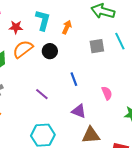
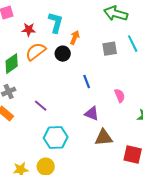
orange arrow: (67, 27) -> (75, 38), moved
purple line: (42, 94) -> (41, 106), moved

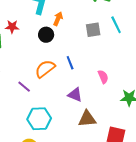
red star: (29, 30) -> (12, 27), moved
orange semicircle: (36, 52) -> (45, 69), moved

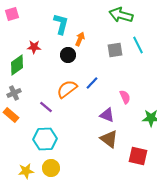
blue line: (70, 63) -> (92, 83), turned 64
purple triangle: (75, 95) -> (107, 115), moved
cyan hexagon: (39, 119) -> (45, 139), moved
brown triangle: (87, 119) -> (109, 139), turned 42

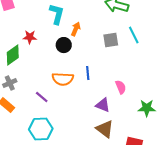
blue line: (92, 83) -> (88, 73), turned -48
orange semicircle: (67, 89) -> (63, 79), turned -140

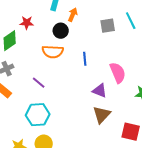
orange semicircle: (63, 79) -> (53, 52), moved
pink semicircle: (121, 87) -> (118, 73), size x1.5
brown triangle: (105, 129) -> (102, 115), turned 36

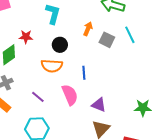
orange arrow: (73, 15) -> (88, 29), moved
gray square: (108, 26) -> (107, 40), turned 35
pink semicircle: (118, 73) -> (70, 95), moved

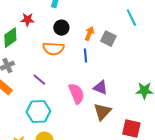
orange arrow: (88, 29) -> (89, 34), moved
gray square: (107, 40) -> (108, 39), moved
pink semicircle: (70, 95) -> (76, 94), moved

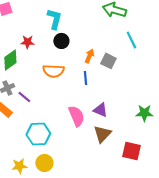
black circle: (61, 28) -> (61, 41), moved
purple line: (39, 80) -> (24, 97), moved

